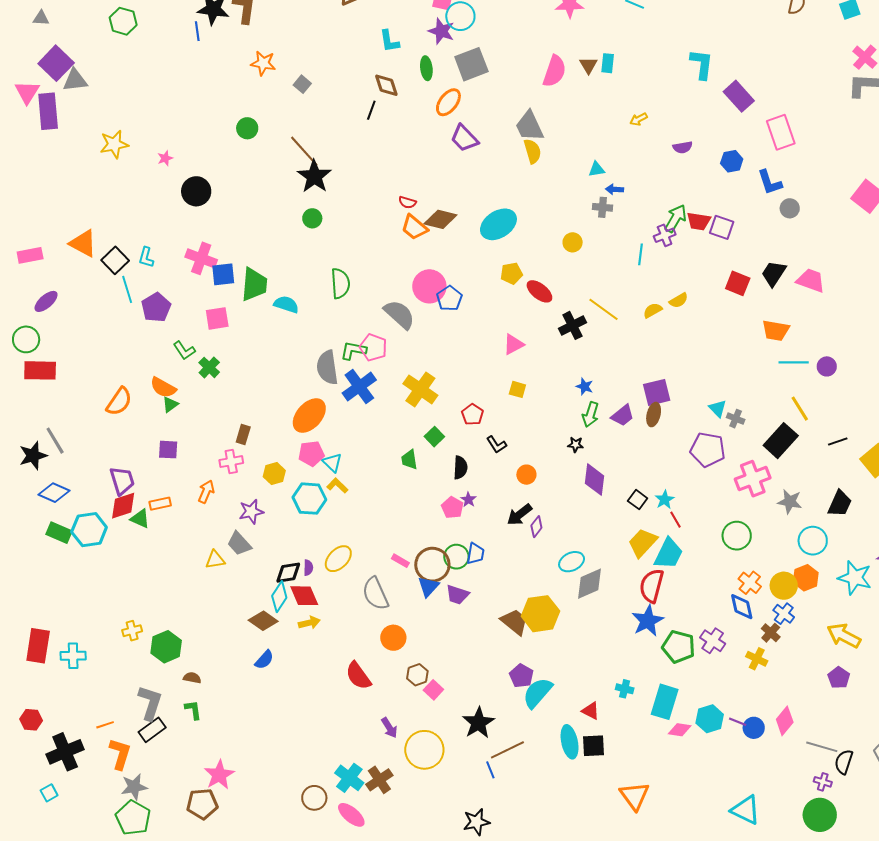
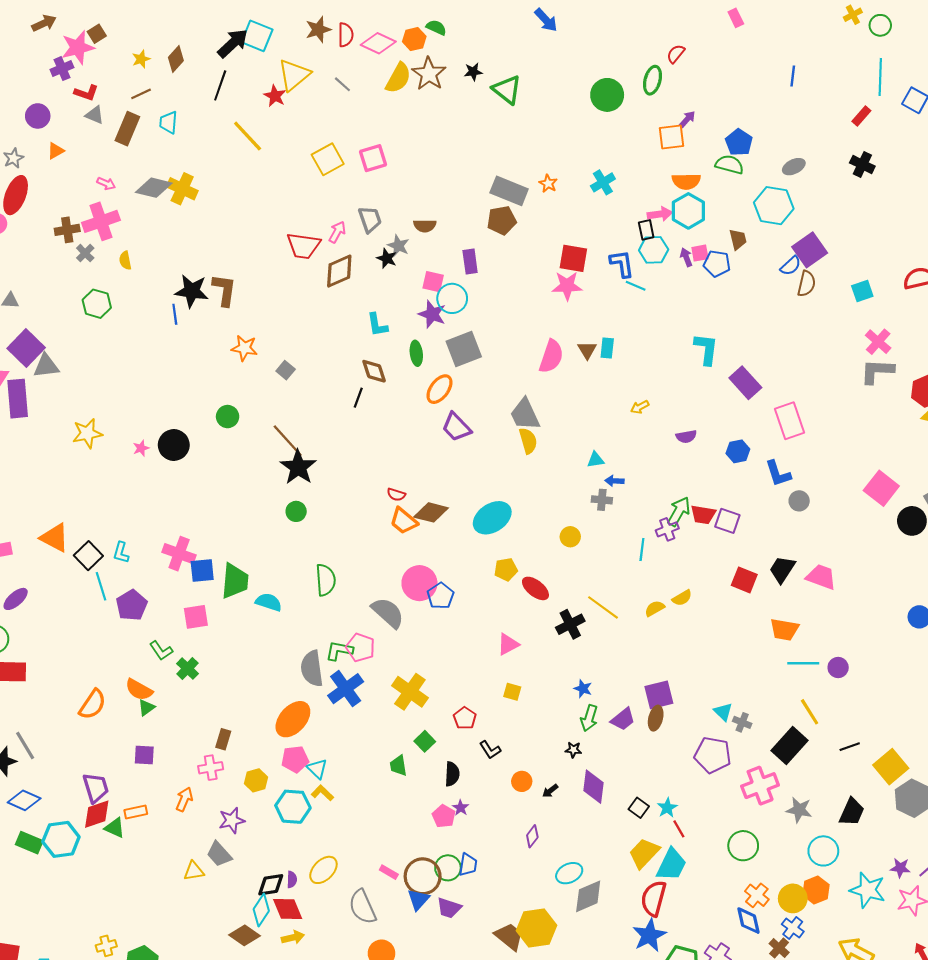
black circle: (196, 191) -> (174, 445), moved
black arrow: (519, 515) -> (550, 791), moved, size x0.6

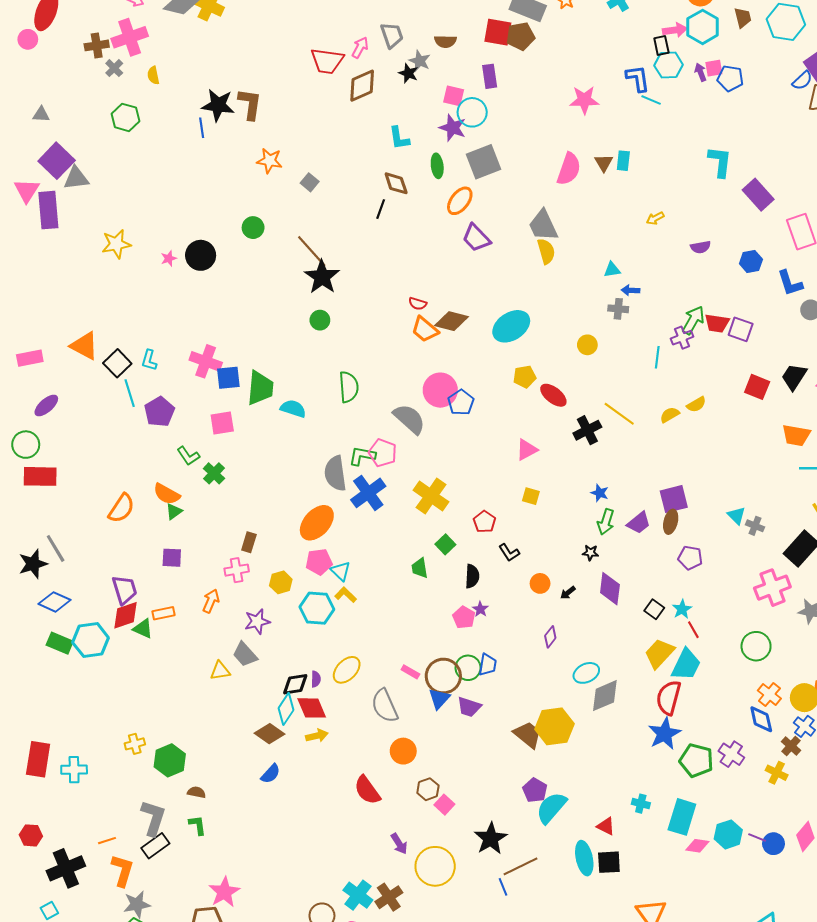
brown trapezoid: (738, 239) -> (743, 18), moved
red square: (573, 258) -> (498, 32), moved
purple pentagon: (713, 755) -> (690, 558), moved, size x0.7

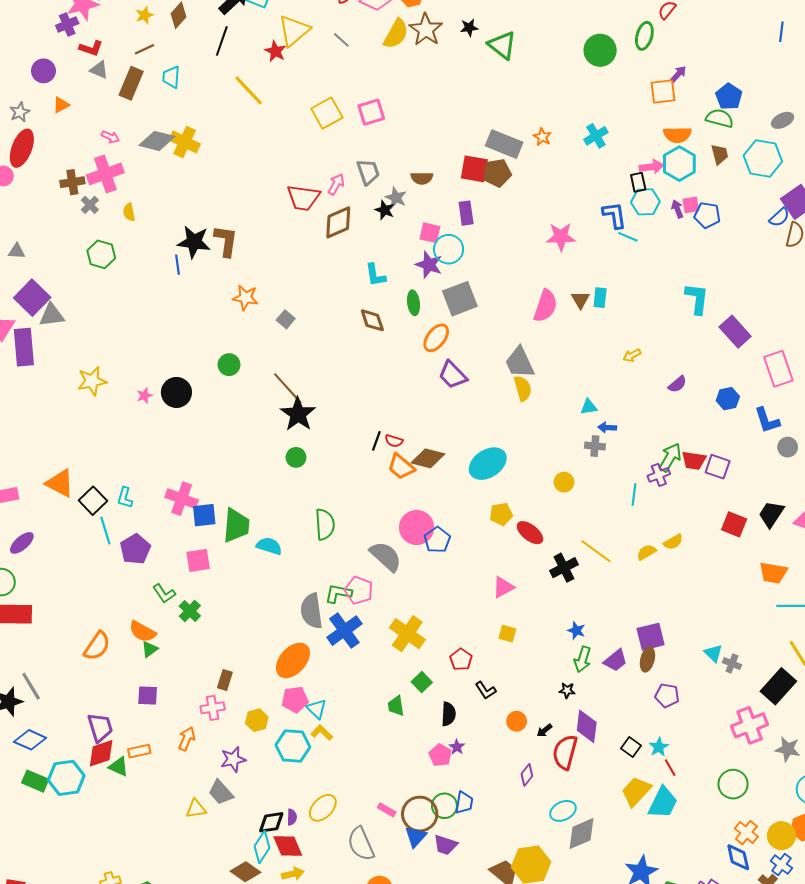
black line: (381, 209) -> (376, 441), moved
purple semicircle: (700, 247) -> (677, 384), turned -30
red semicircle: (669, 698) -> (565, 752), moved

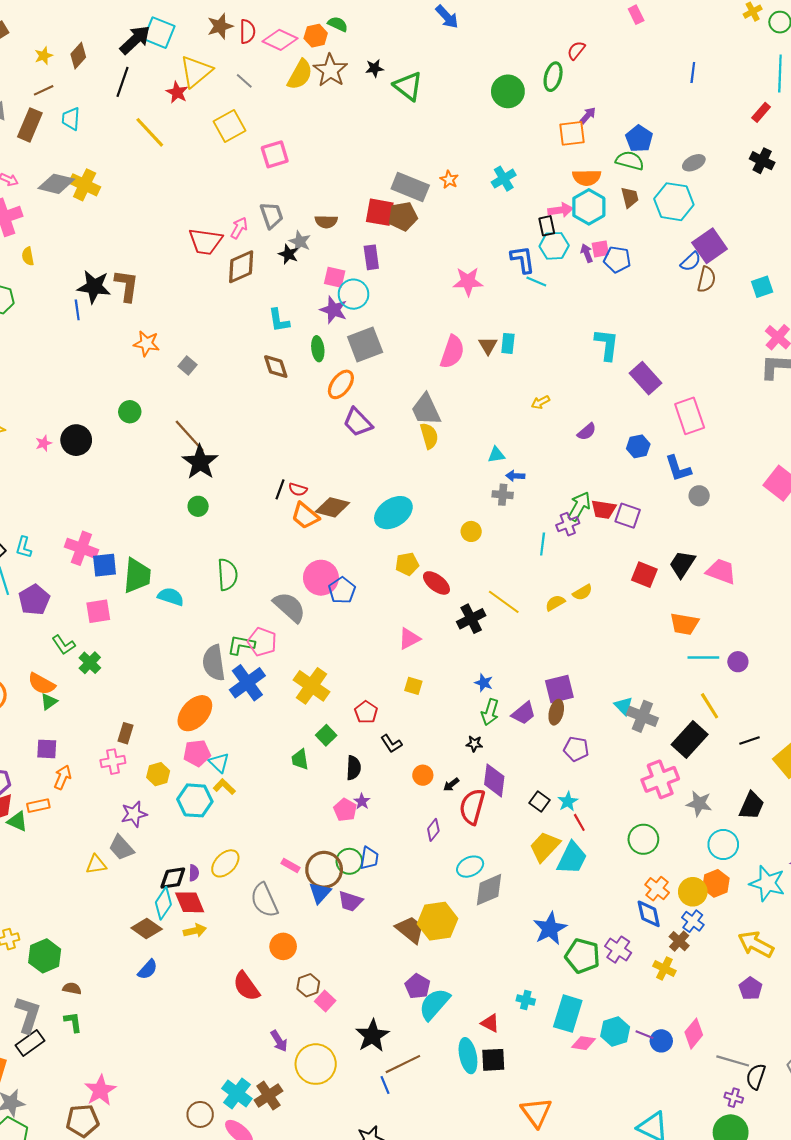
yellow square: (327, 113) -> (230, 126), moved
gray cross: (732, 664) -> (642, 716), size x1.6
orange arrow: (187, 739) -> (63, 777), moved

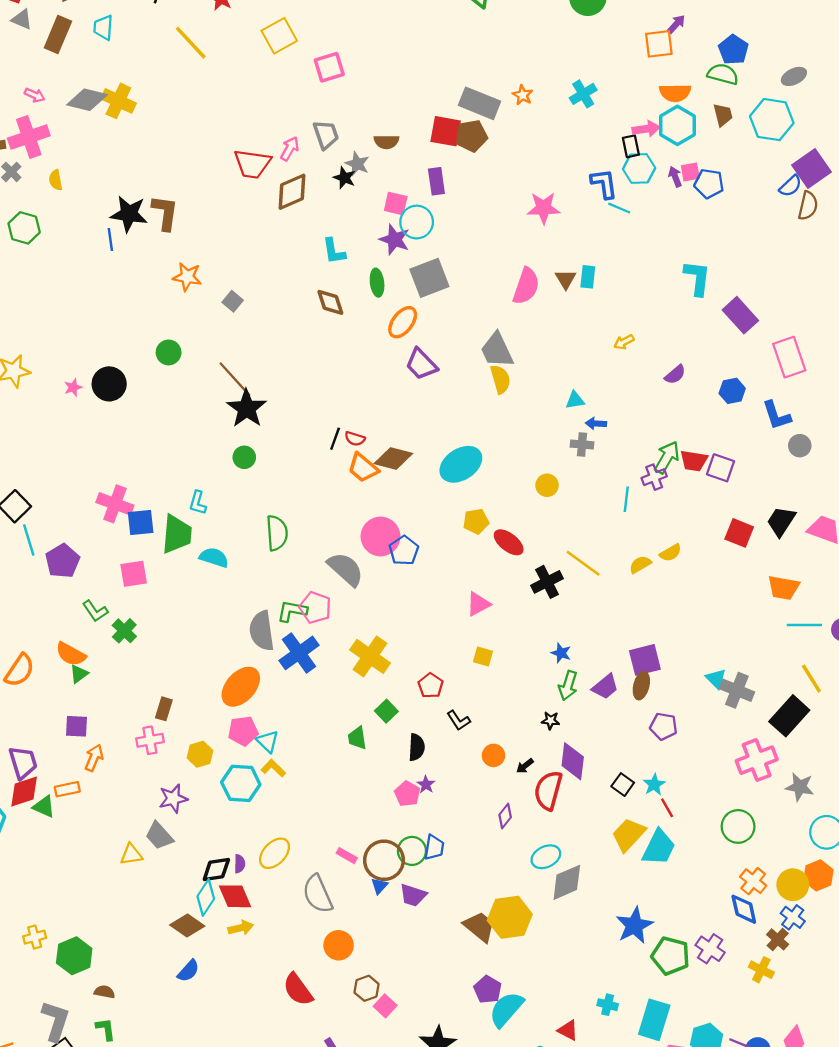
cyan L-shape: (24, 547) -> (198, 503), moved
blue triangle: (320, 893) -> (379, 886), size x0.7

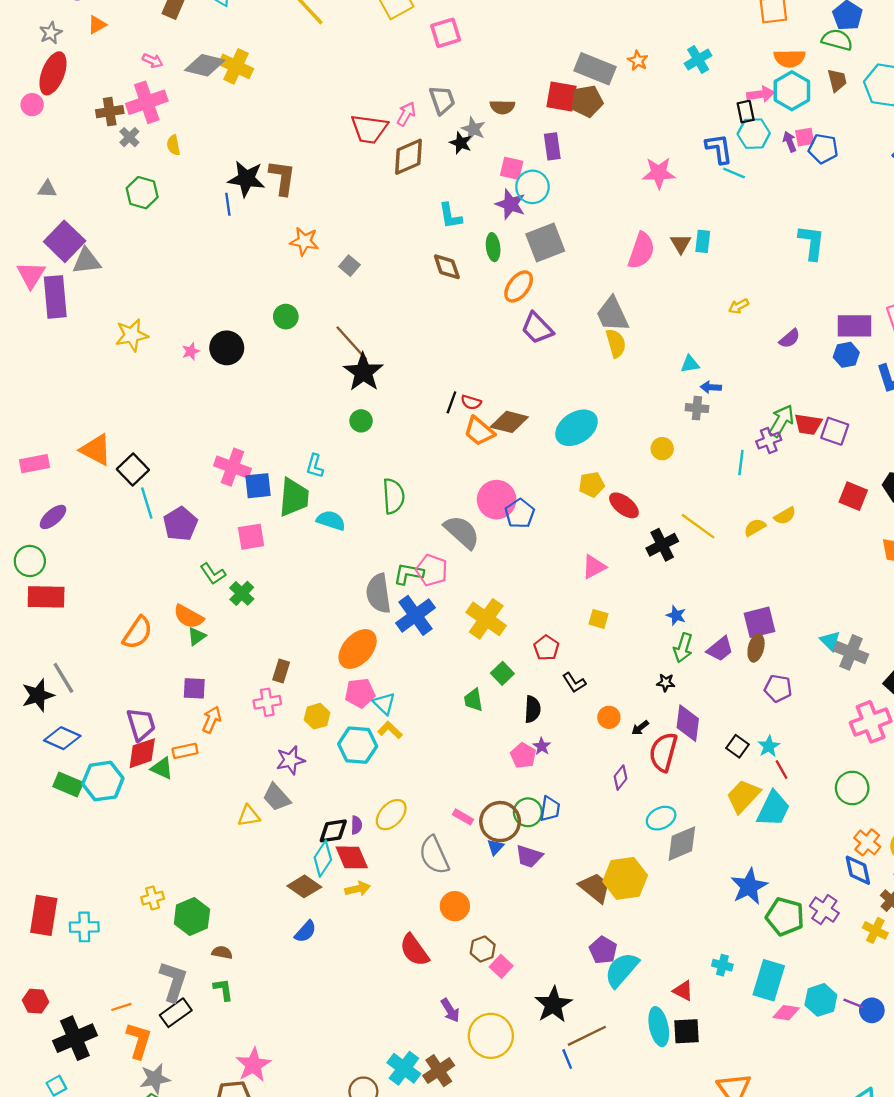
purple rectangle: (740, 315) -> (854, 326), moved, turned -48

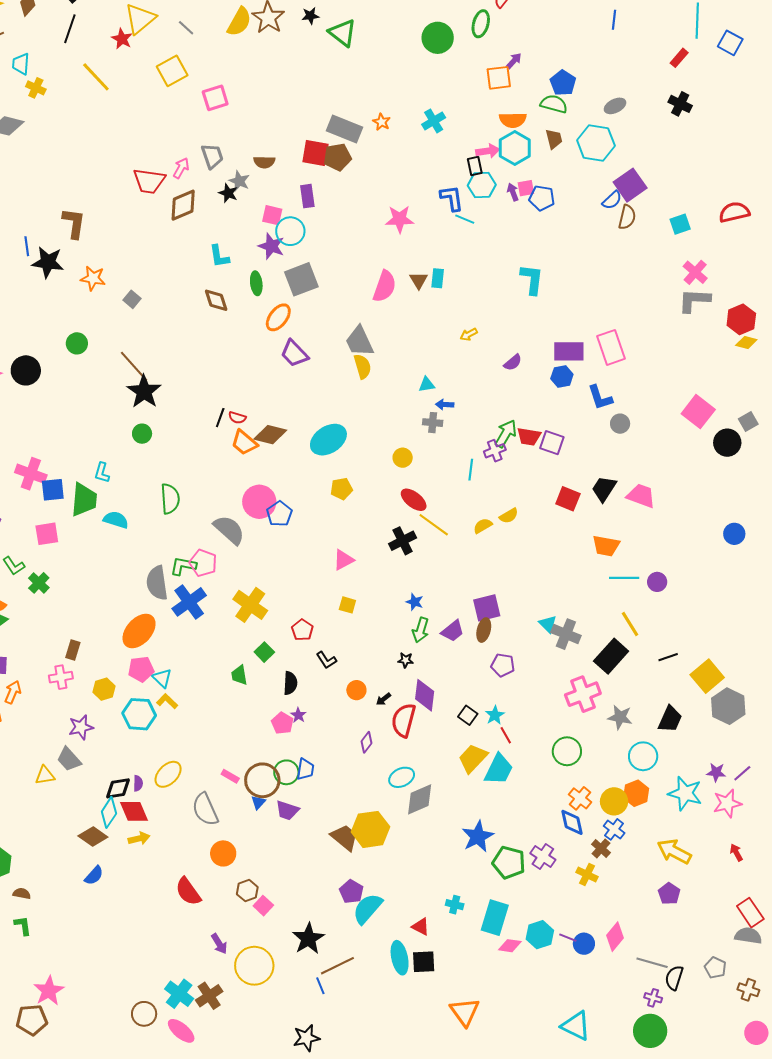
yellow cross: (236, 66) -> (36, 88), moved, size x0.7
black star: (246, 179) -> (48, 262), moved
red ellipse: (624, 505) -> (414, 500), moved

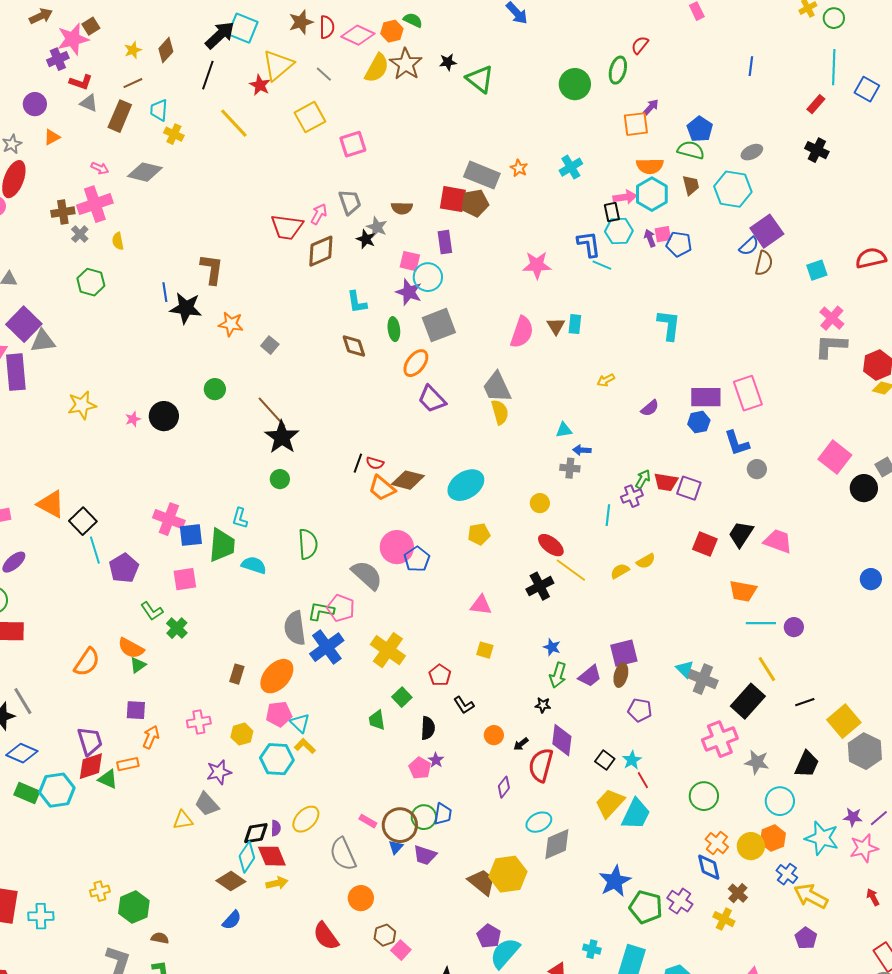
green arrow: (506, 434) -> (643, 479), size x0.7
pink triangle: (343, 560) -> (481, 605), turned 35
brown rectangle: (73, 650) -> (237, 674), moved
blue cross: (614, 829) -> (787, 874), moved

